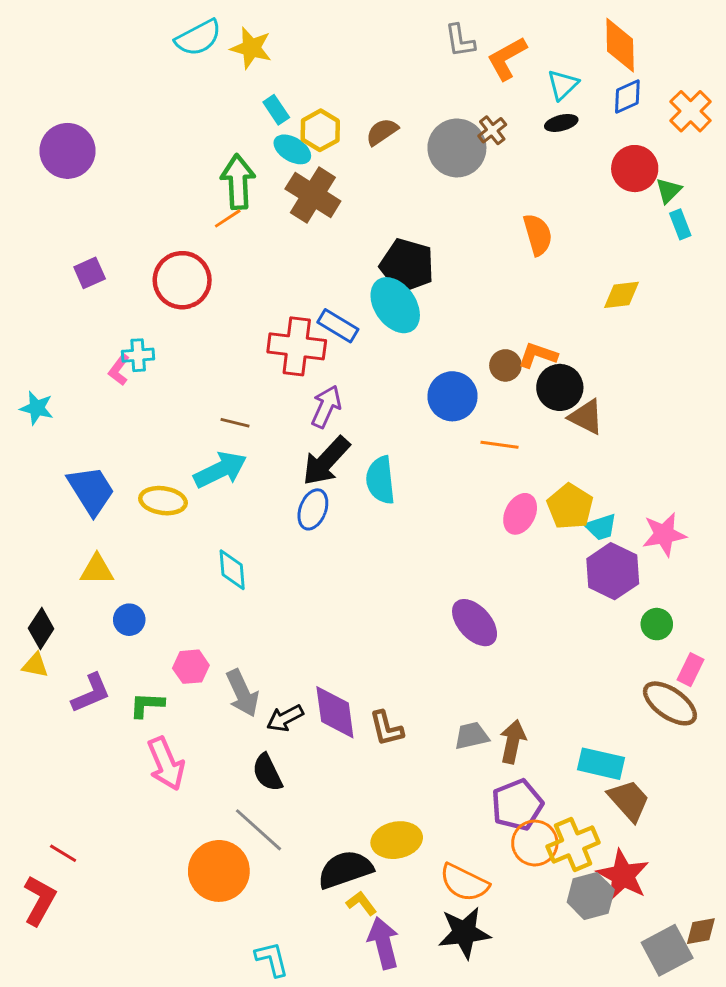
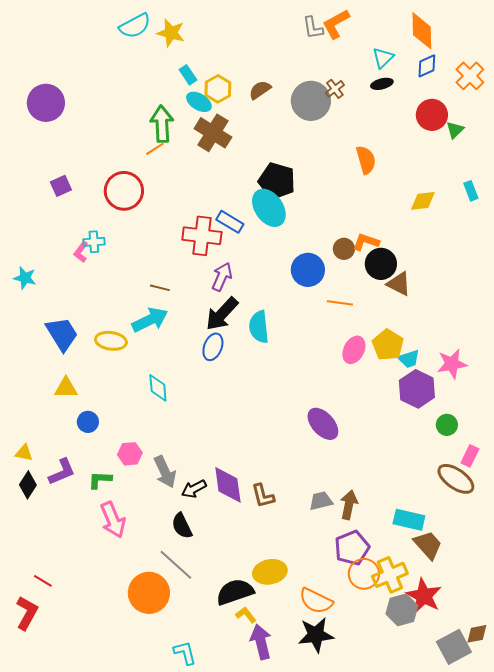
orange L-shape: (507, 58) -> (336, 24), moved
cyan rectangle: (680, 224) -> (471, 191), moved
black diamond: (41, 628) -> (28, 485), moved

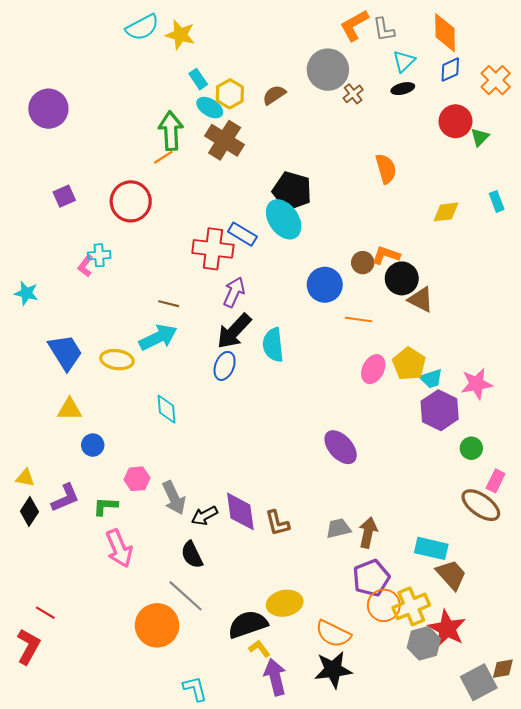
gray L-shape: (313, 28) -> (384, 30), moved
gray circle: (311, 101) -> (328, 70), moved

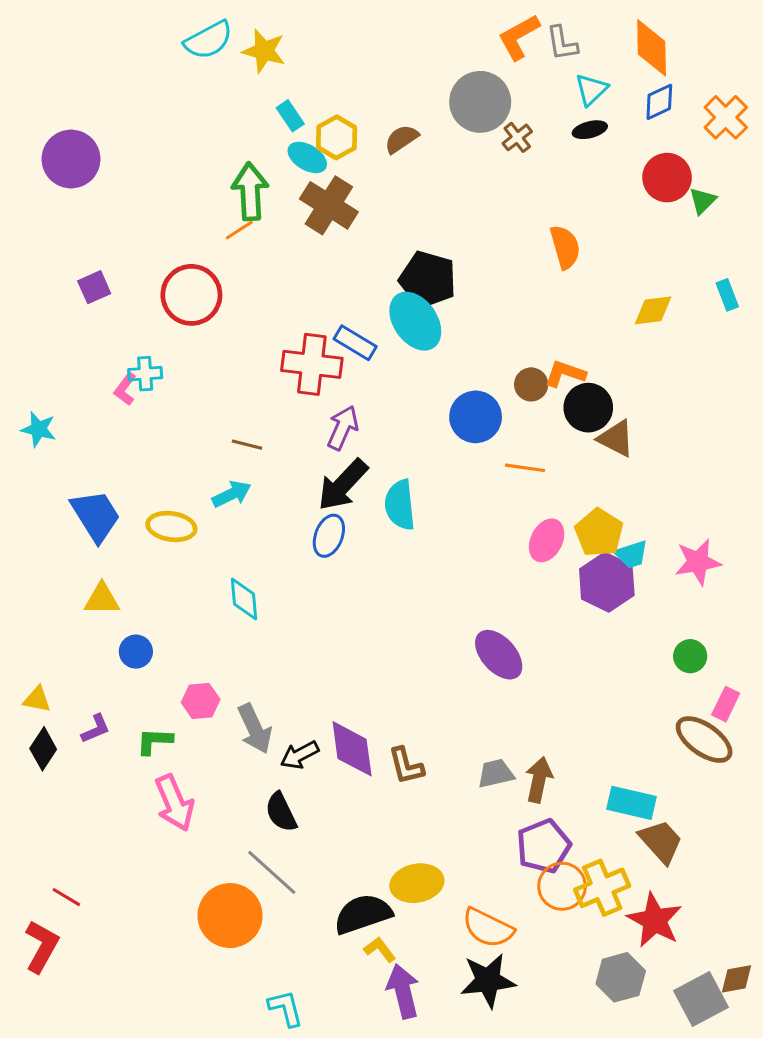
cyan arrow: (158, 337) -> (232, 494), size x0.7
purple hexagon: (440, 410) -> (607, 582), moved
purple L-shape: (65, 498) -> (96, 729), size x0.7
gray hexagon: (424, 643) -> (621, 977), moved

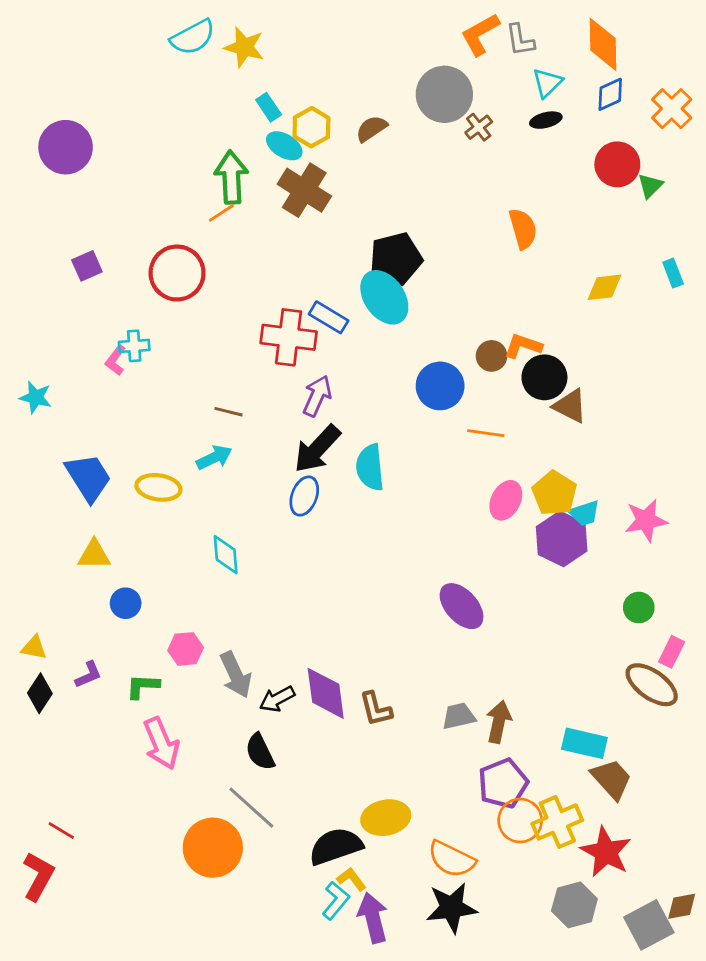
black pentagon: (428, 279) -> (396, 259), turned -30
cyan L-shape: (286, 1008) -> (336, 901), moved, turned 54

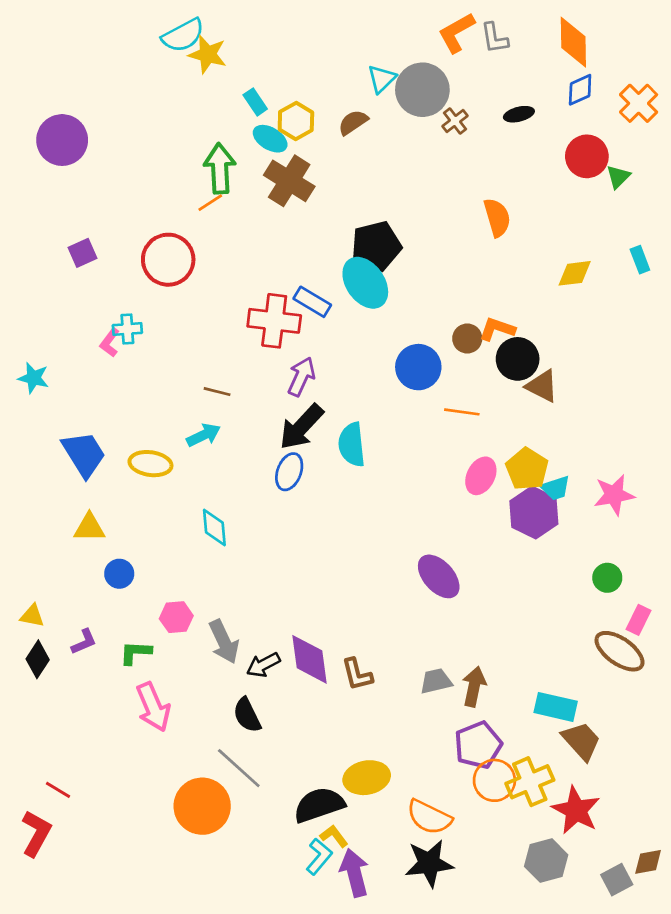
yellow star: (244, 47) -> (208, 54), moved
cyan triangle: (547, 83) -> (382, 79), moved
gray square: (649, 925) -> (617, 880), size x0.7

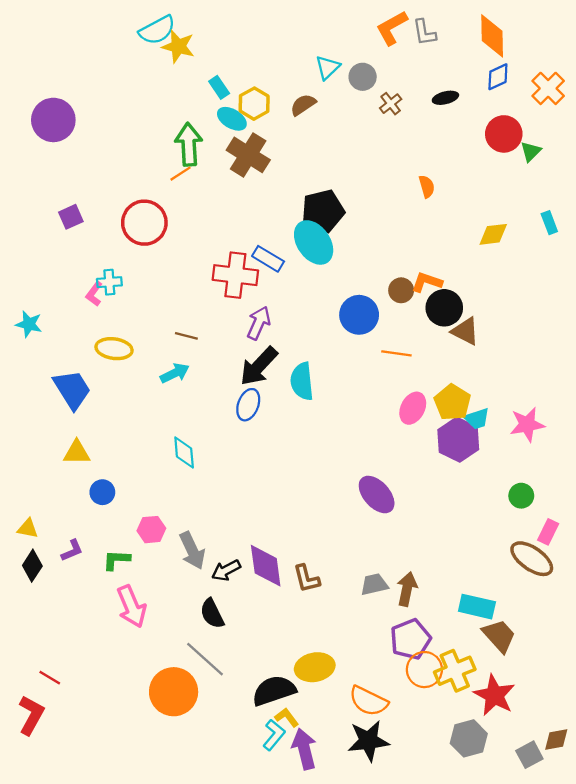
gray circle: (422, 90) -> (363, 77), size x0.6
orange semicircle: (497, 218) -> (427, 186), size x0.7
yellow ellipse: (150, 464) -> (114, 349), moved

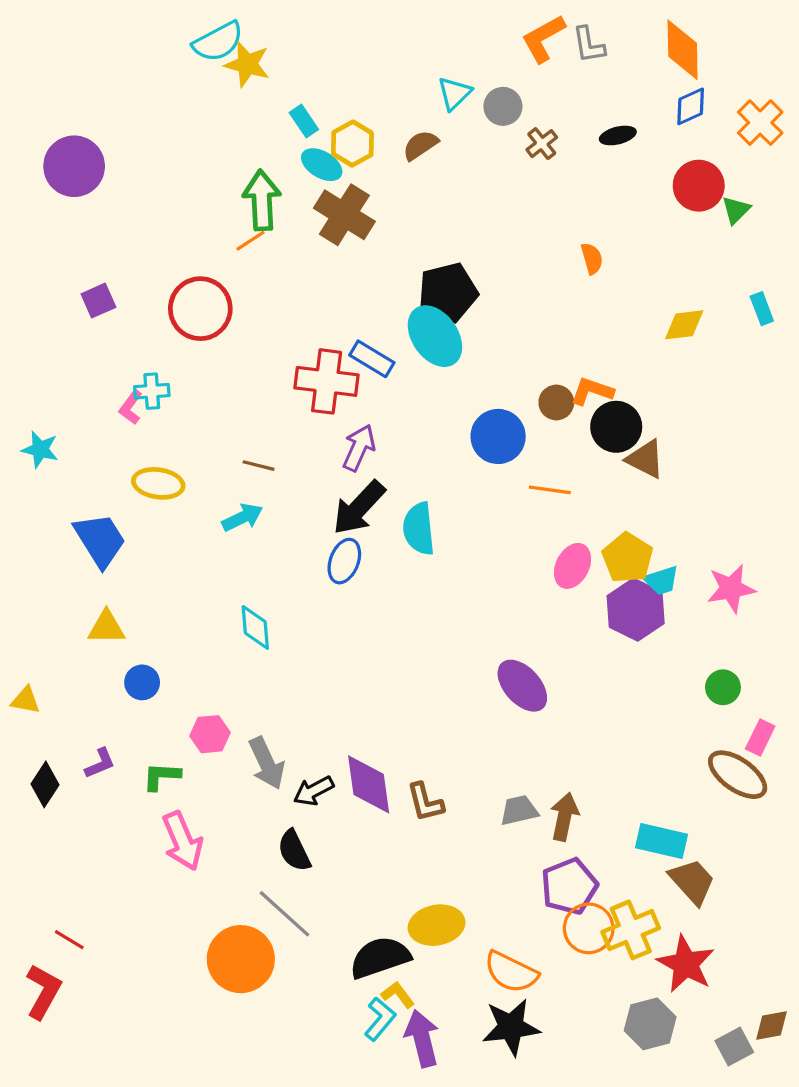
yellow triangle: (28, 528) -> (26, 700), moved

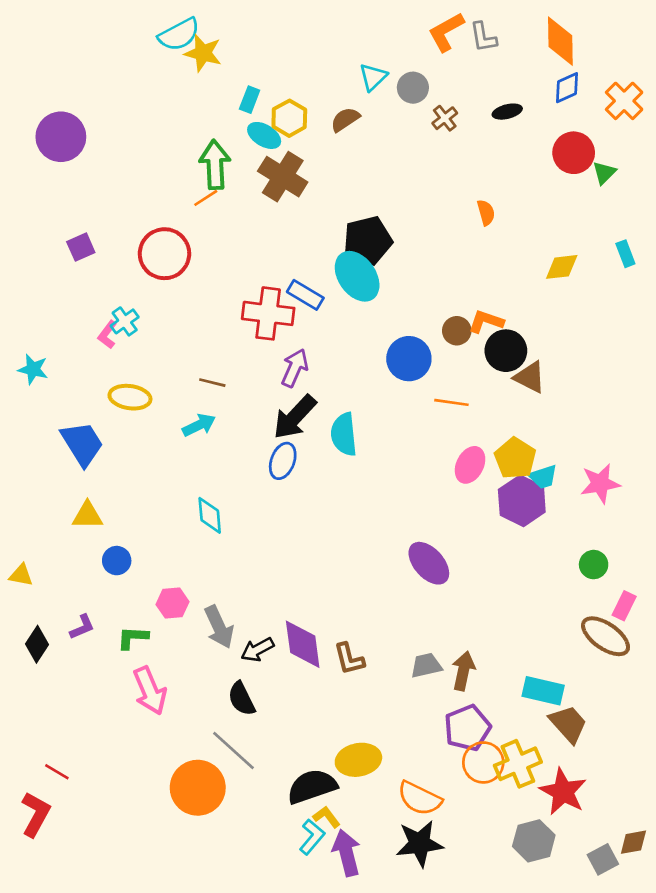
cyan rectangle: (304, 121) -> (250, 100), turned 55
cyan cross: (152, 391) -> (125, 321), turned -32

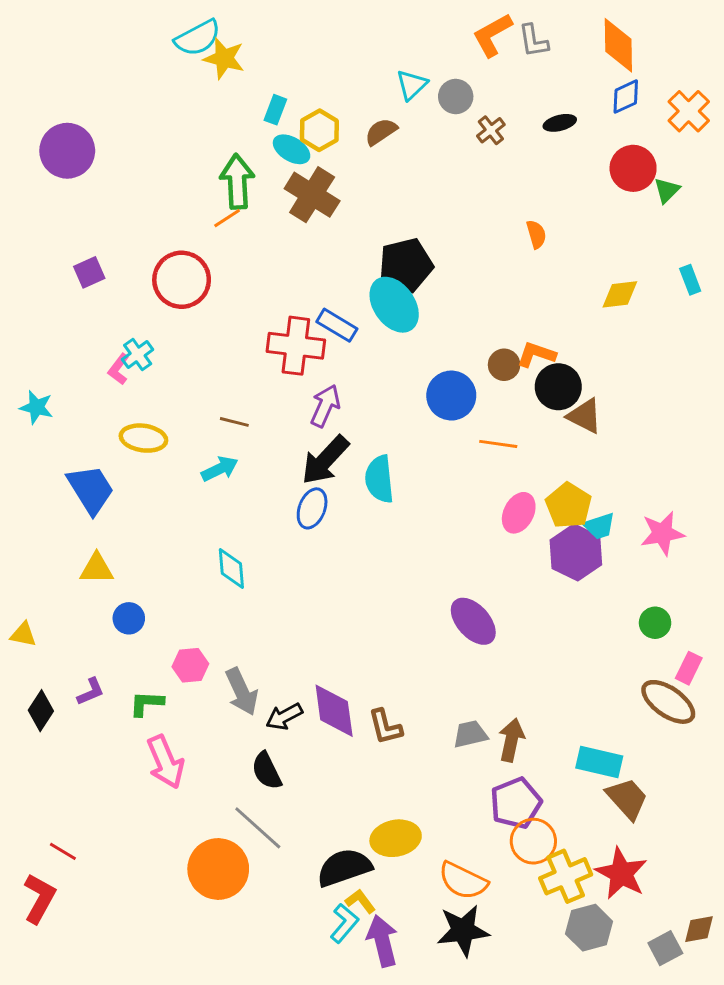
yellow cross: (518, 764) -> (566, 876), moved

